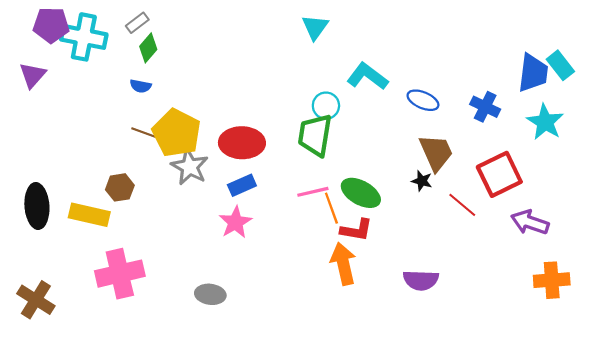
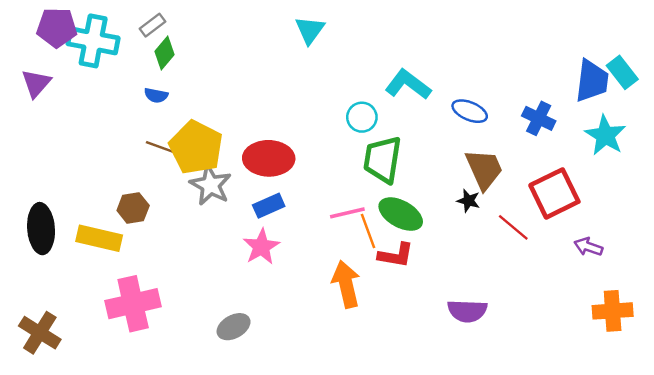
cyan triangle: (315, 27) -> (310, 30), moved
green trapezoid: (315, 135) -> (382, 160), moved
purple arrow: (530, 222) -> (588, 247), size x0.7
orange arrow: (343, 264) -> (346, 284), moved
gray ellipse: (210, 294) -> (234, 327), turned -36

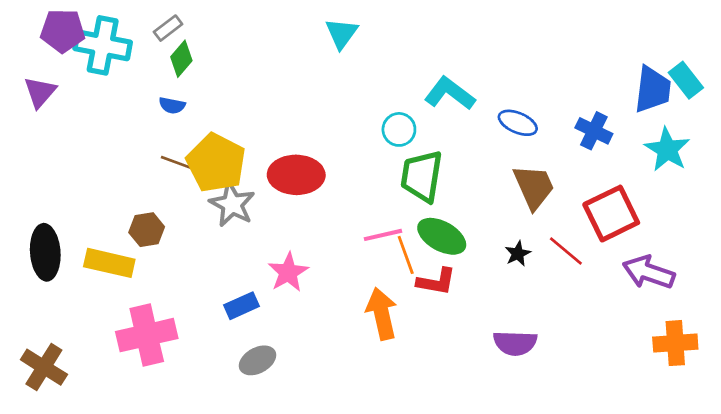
black star: (468, 201) -> (518, 254), moved, turned 30
blue rectangle: (269, 206) -> (241, 306), moved
purple arrow: (588, 247) -> (649, 272), size x1.6

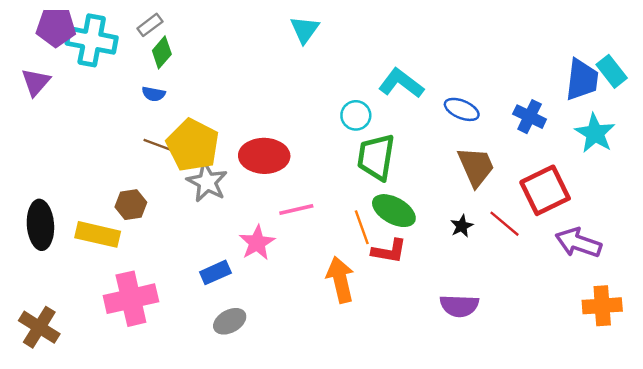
pink line: (383, 235) -> (296, 209), moved

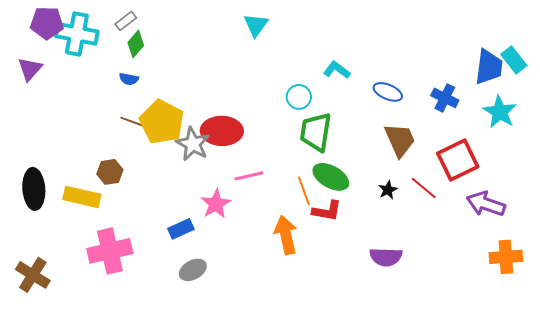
cyan L-shape: (401, 83) -> (337, 70), size x0.7
gray star: (207, 182) -> (193, 144), moved

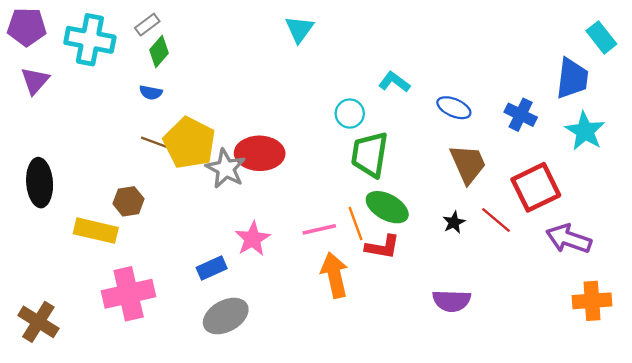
purple pentagon: (47, 23) -> (27, 27), moved
cyan rectangle: (514, 60) -> (601, 37), moved
pink line: (249, 176) -> (319, 229), moved
black ellipse: (34, 189) -> (40, 183), moved
gray ellipse: (193, 270) -> (226, 316), size x1.4

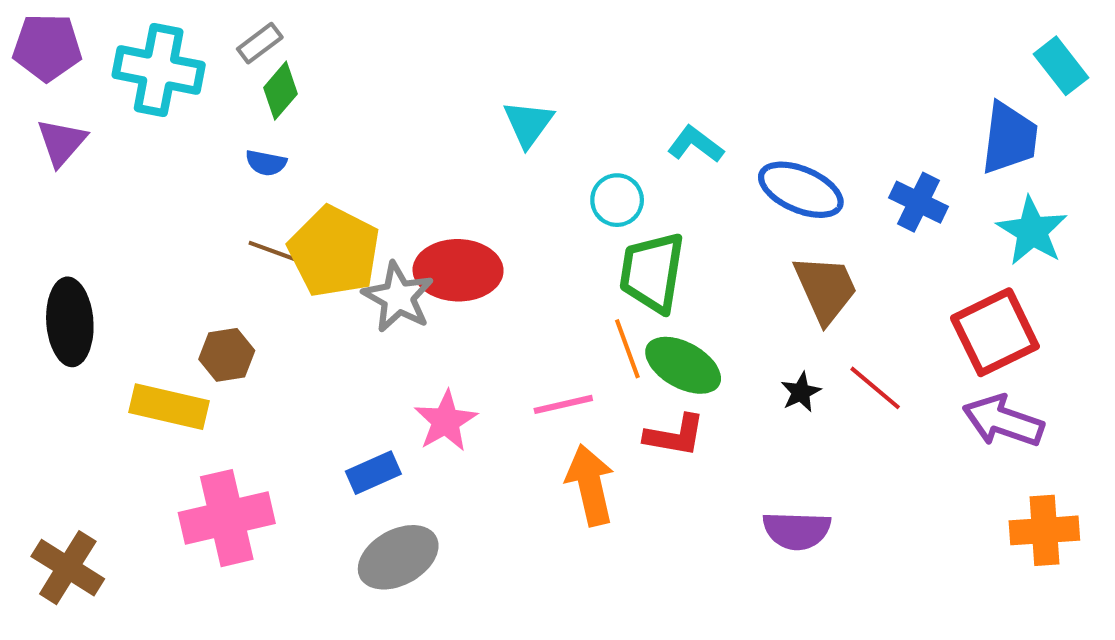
cyan triangle: (299, 29) -> (528, 124), moved
blue ellipse: (454, 108) -> (801, 190), size x1.4
red square: (536, 187) -> (995, 332), moved
orange line: (356, 224) -> (627, 349), moved

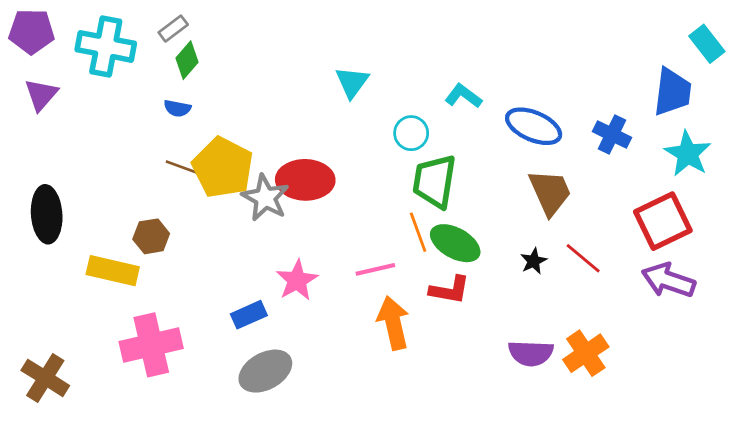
orange cross: (1044, 530) -> (586, 353), moved, turned -30

